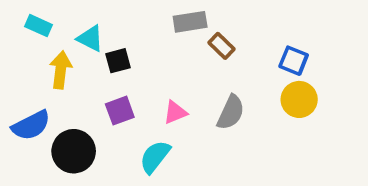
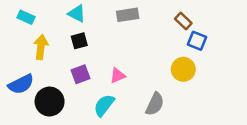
cyan triangle: (90, 38) -> (77, 14), moved
brown rectangle: (221, 46) -> (183, 21), moved
yellow circle: (299, 99) -> (183, 69), moved
gray semicircle: (231, 112) -> (155, 104), moved

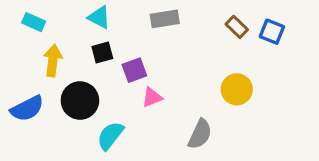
blue square: (197, 41) -> (272, 32), moved
purple square: (80, 74) -> (134, 70), moved
black circle: (50, 102) -> (80, 100), moved
cyan semicircle: (104, 105) -> (110, 136), moved

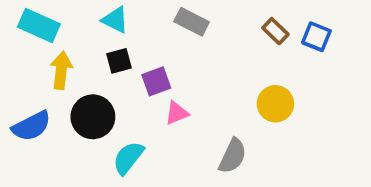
gray rectangle: (165, 19) -> (192, 22), turned 36
cyan rectangle: (34, 22) -> (39, 26), size x1.5

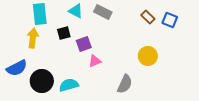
cyan triangle: (115, 20) -> (76, 11), moved
cyan rectangle: (39, 26) -> (40, 14), moved, turned 60
black circle: (93, 117) -> (42, 81), moved
cyan semicircle: (128, 158) -> (69, 85), turned 36

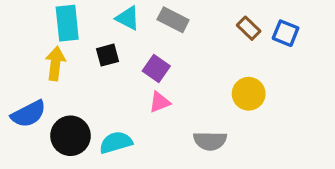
purple square: (84, 44) -> (156, 69), moved, turned -35
gray semicircle: (125, 84) -> (210, 141), turned 66

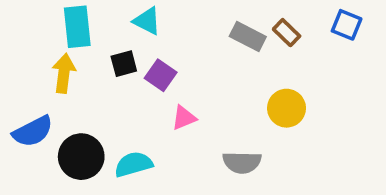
gray rectangle: (173, 20) -> (248, 36), moved
blue square: (286, 33) -> (347, 25), moved
purple square: (156, 69) -> (161, 75), moved

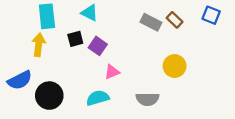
cyan semicircle: (133, 164) -> (98, 98), moved

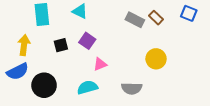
black square: (75, 39) -> (61, 45), moved
yellow arrow: (39, 45) -> (24, 45), moved

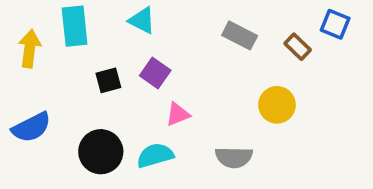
brown rectangle: (156, 18) -> (298, 47), moved
yellow arrow: (24, 45) -> (30, 49), moved
black circle: (44, 85) -> (101, 152), moved

